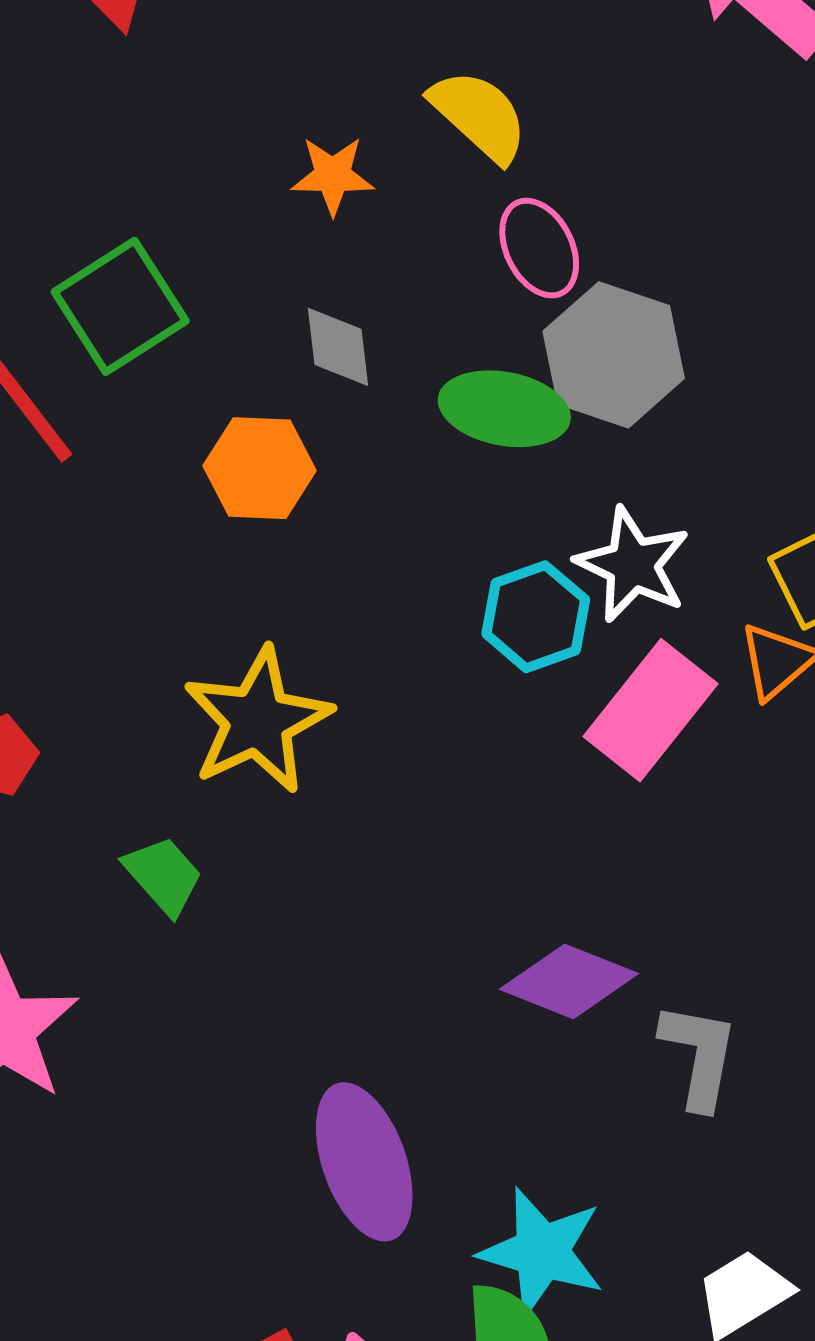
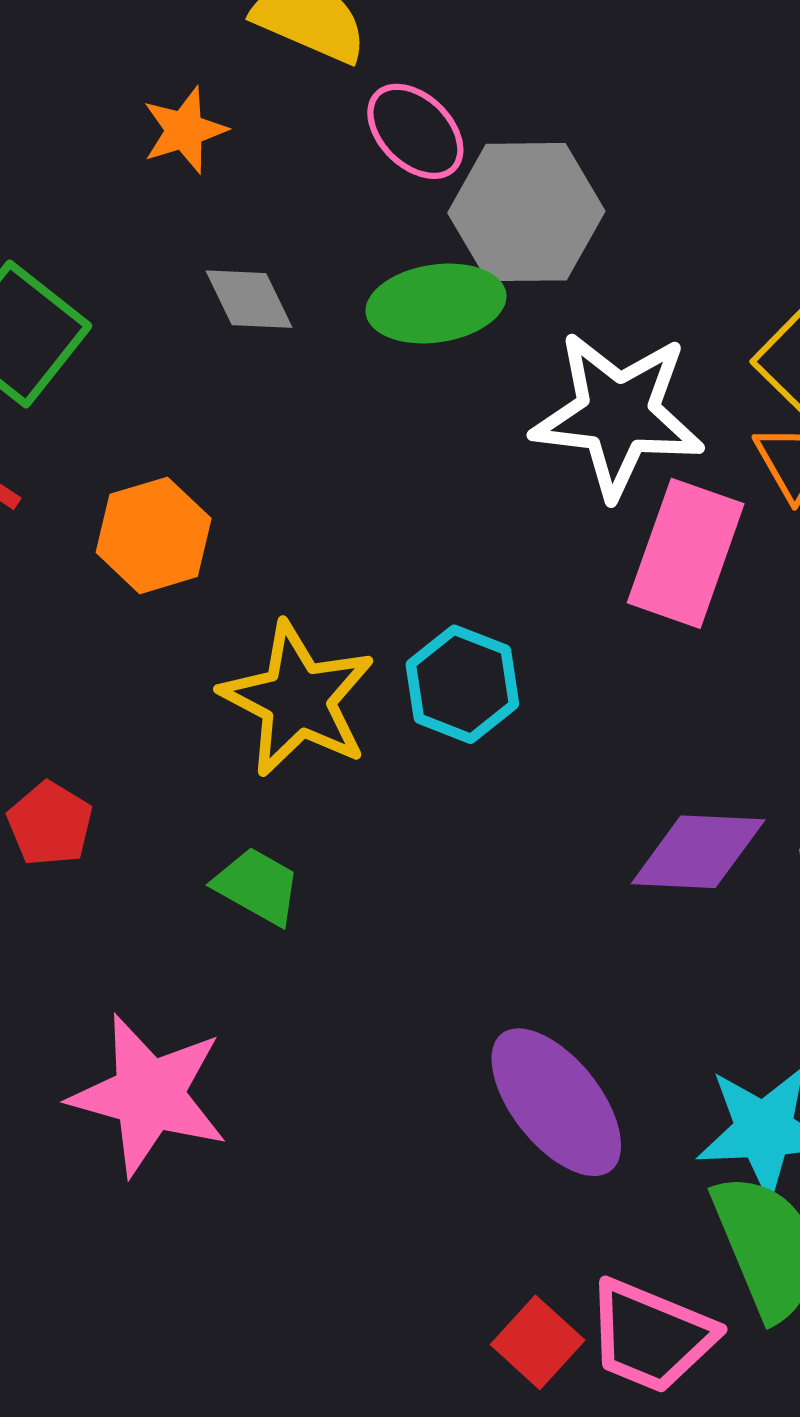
orange hexagon: (260, 468) -> (154, 535), moved
white star: (633, 565) -> (618, 415), size x1.4
cyan hexagon: (536, 617) -> (462, 684), moved

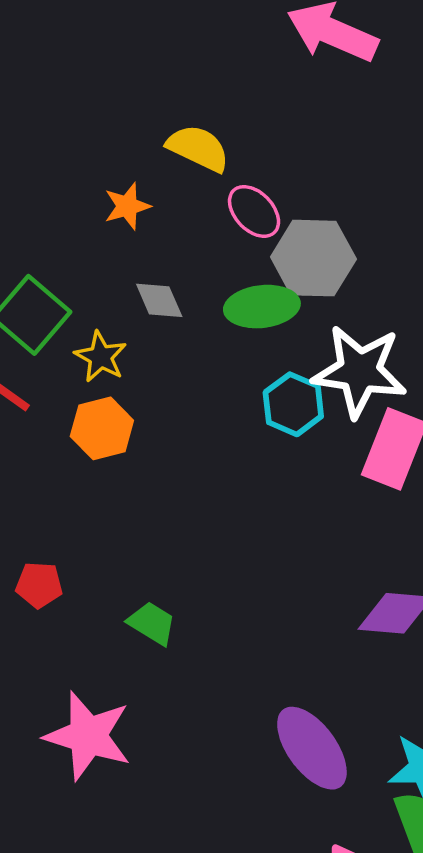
cyan hexagon: (462, 684) -> (293, 404), moved
yellow star: (298, 699) -> (101, 357), moved, size x0.6
red pentagon: (50, 824) -> (39, 585), turned -30

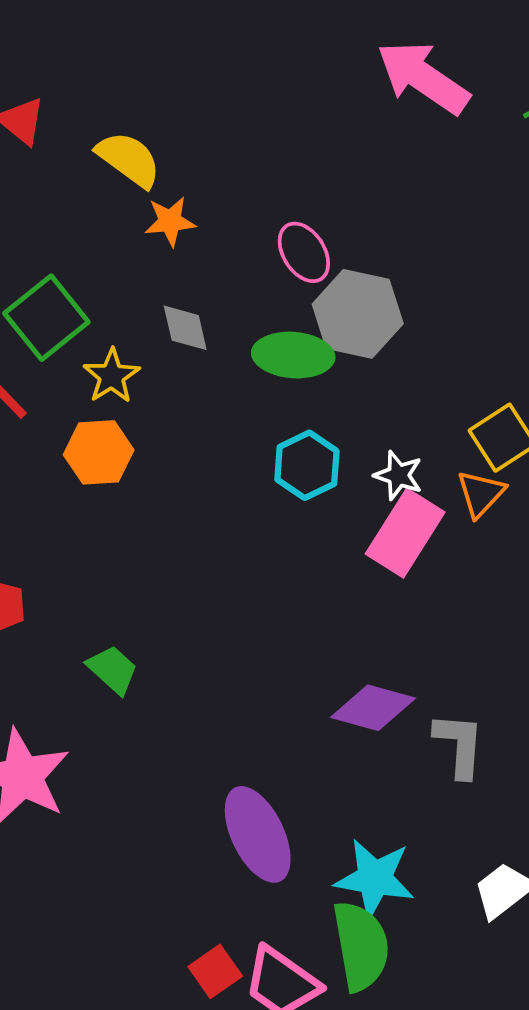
yellow semicircle: (198, 148) -> (129, 159), moved
white star: (360, 371) -> (398, 475), moved, size x0.5

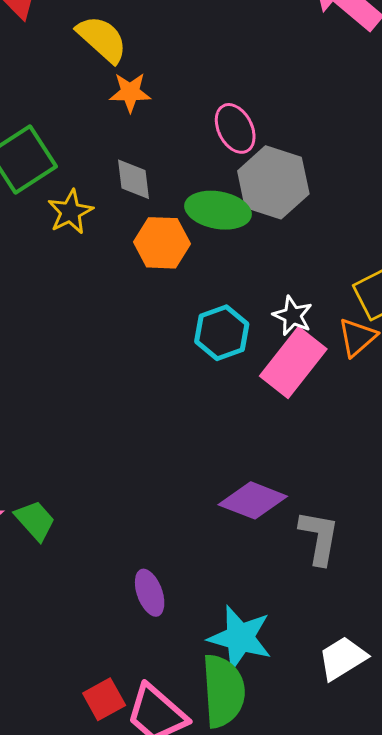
orange hexagon: (99, 452) -> (162, 243), moved
cyan hexagon: (307, 465) -> (222, 333), moved
green trapezoid: (113, 670) -> (35, 520), moved
purple ellipse: (258, 834) -> (150, 593), size x0.6

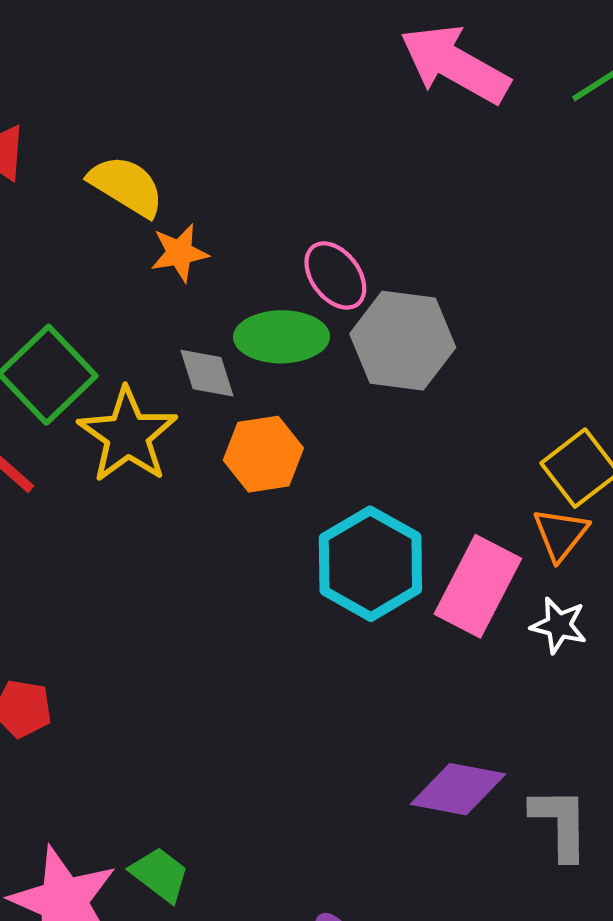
green ellipse: (218, 210) -> (282, 337), moved
yellow star: (70, 212) -> (128, 435), size x1.5
white star: (293, 316) -> (559, 625), moved
cyan hexagon: (222, 333) -> (370, 564), size x1.4

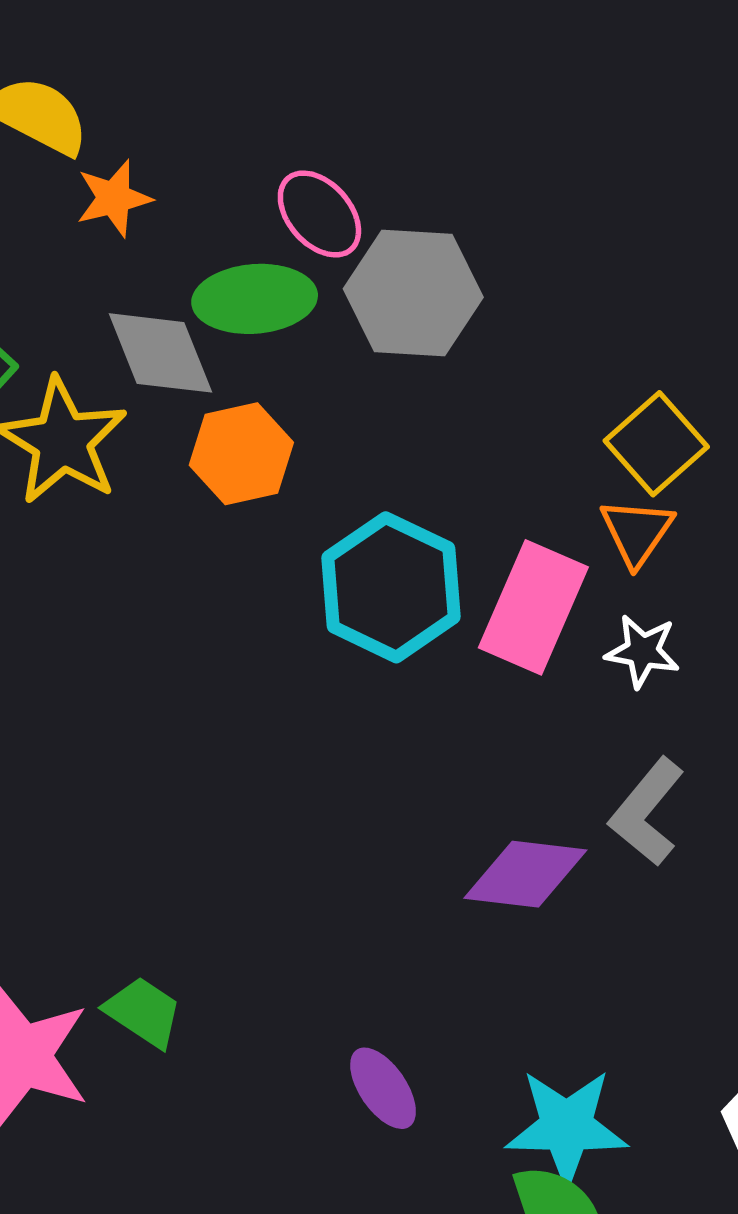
gray diamond: (207, 373) -> (161, 353), size x1.4
gray L-shape: (560, 823) -> (647, 812), moved, turned -136

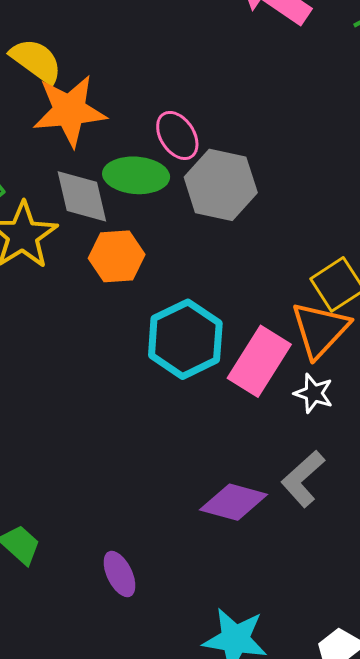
orange star: (114, 198) -> (69, 111), size x1.8
orange triangle: (637, 532) -> (320, 329), size x1.5
purple ellipse: (383, 1088) -> (119, 574), moved

